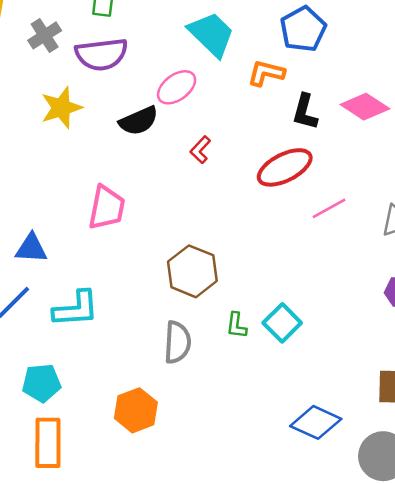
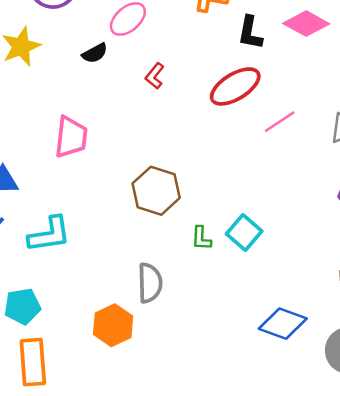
black semicircle: (139, 121) -> (95, 53), size x0.7
gray semicircle: (177, 342) -> (150, 283), moved

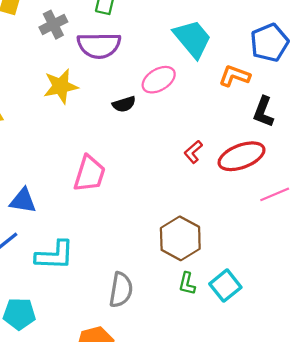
red L-shape: (155, 76) -> (193, 152), moved
brown hexagon: (156, 191) -> (180, 238), moved
gray semicircle: (150, 283) -> (121, 290), moved

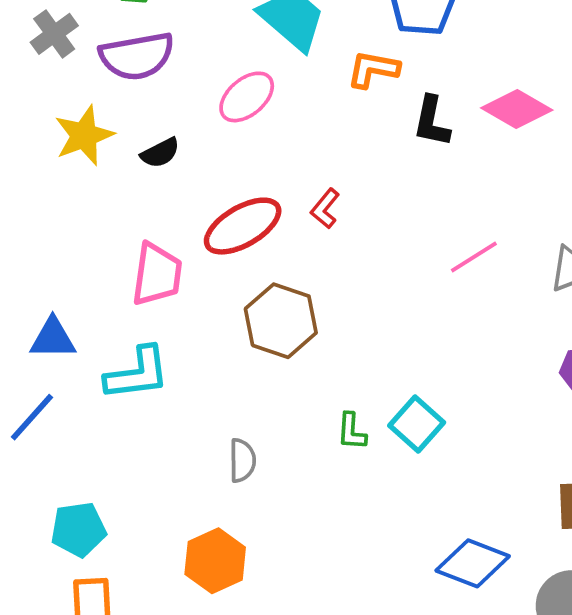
black semicircle: (124, 104) -> (160, 153), moved
red ellipse: (241, 156) -> (243, 226), moved
brown hexagon: (180, 238) -> (281, 321), moved
cyan L-shape: (55, 255) -> (137, 374), moved
gray semicircle: (121, 290) -> (242, 460), size x0.7

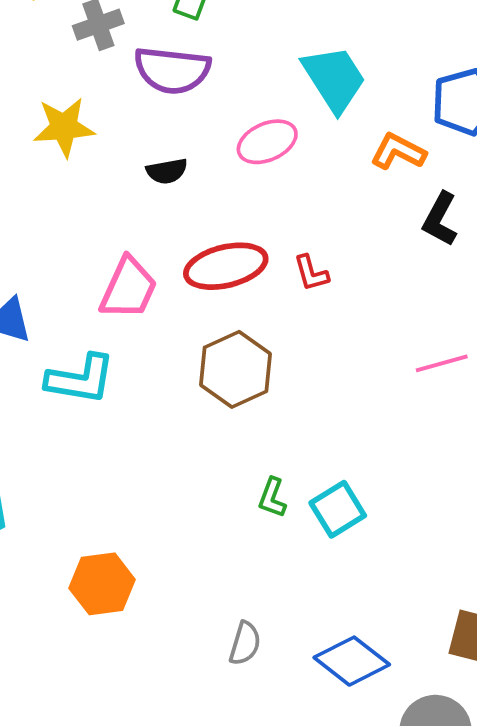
yellow star: (84, 135) -> (64, 127), moved
red L-shape: (325, 208) -> (311, 273), turned -72
gray semicircle: (242, 460) -> (245, 643), moved

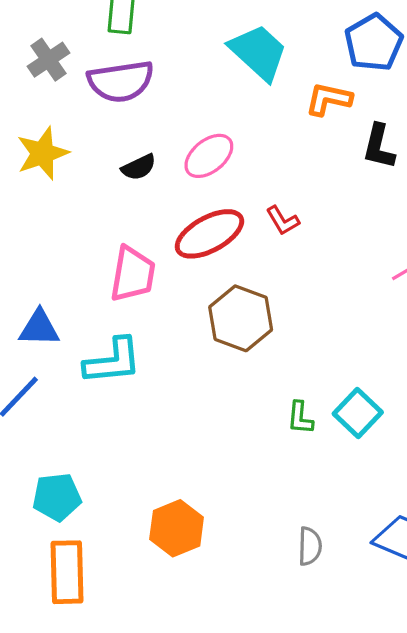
pink ellipse: (267, 142) -> (209, 156), moved

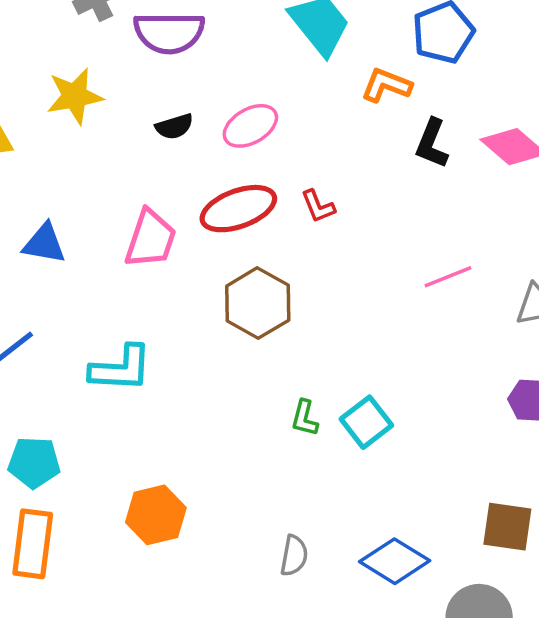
blue triangle: (39, 328) -> (44, 244), moved
cyan L-shape: (113, 361) -> (121, 369), moved

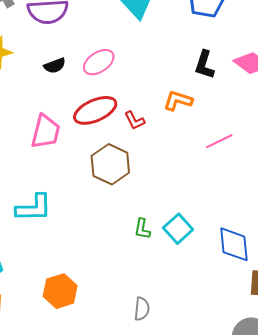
orange L-shape: (386, 85) -> (178, 101), moved
red L-shape: (318, 206) -> (134, 120), moved
blue diamond: (395, 561) -> (234, 244), moved, turned 57

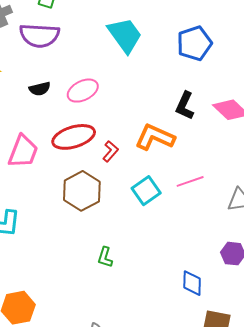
orange L-shape: (178, 101) -> (155, 137), size x1.4
red L-shape: (134, 120) -> (110, 151), turned -120
cyan square: (178, 229) -> (146, 191), moved
blue diamond: (234, 244) -> (192, 283), size x0.7

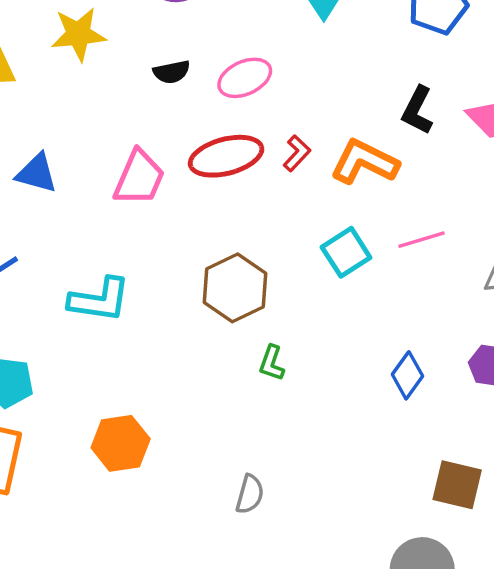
red L-shape: (110, 151) -> (297, 153), moved
brown hexagon: (82, 191) -> (235, 288), moved
blue diamond: (192, 283) -> (408, 375), moved, turned 32

